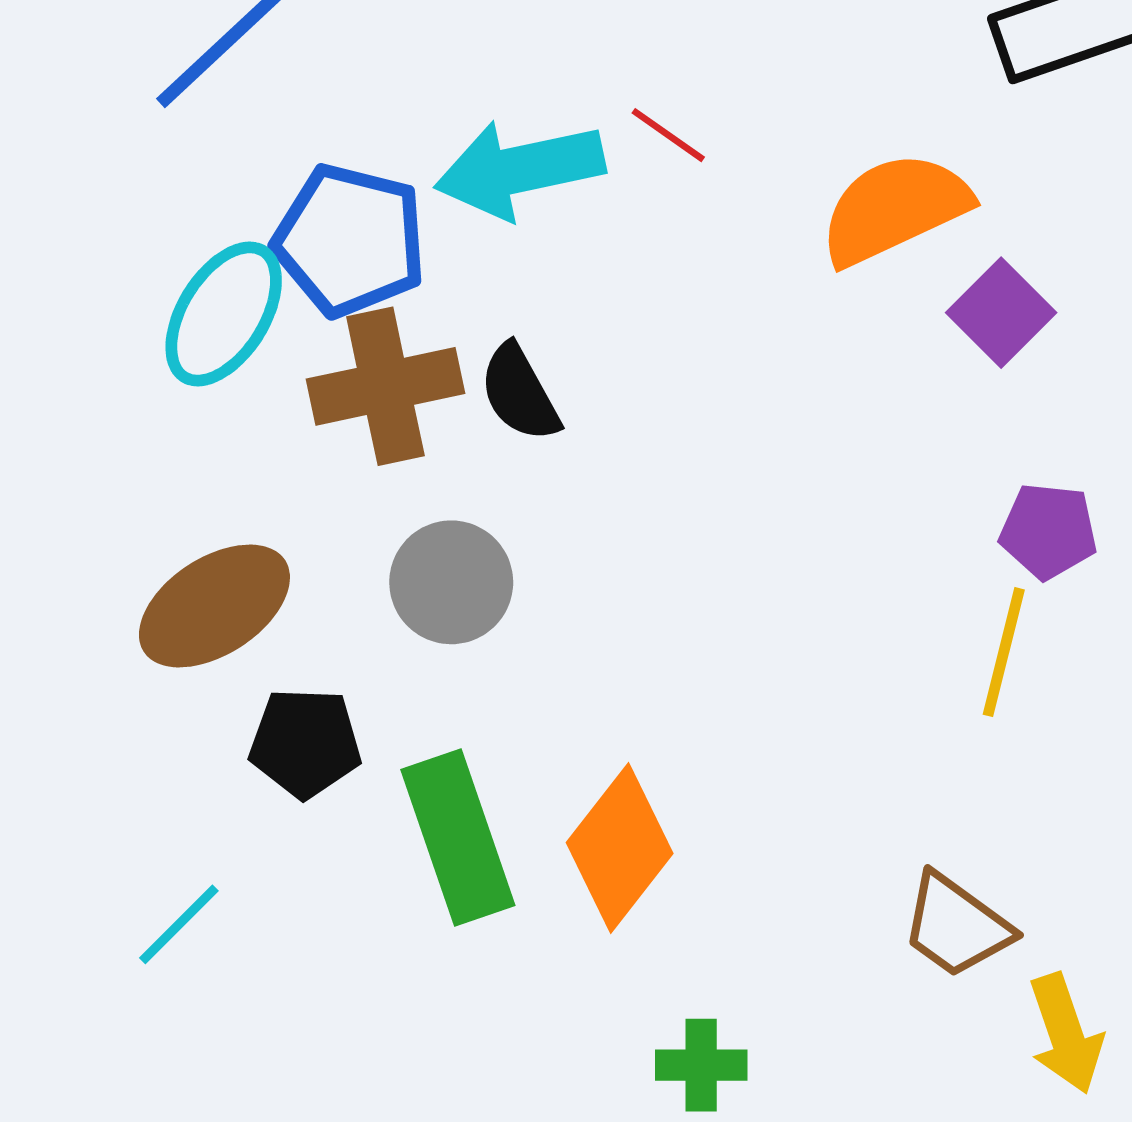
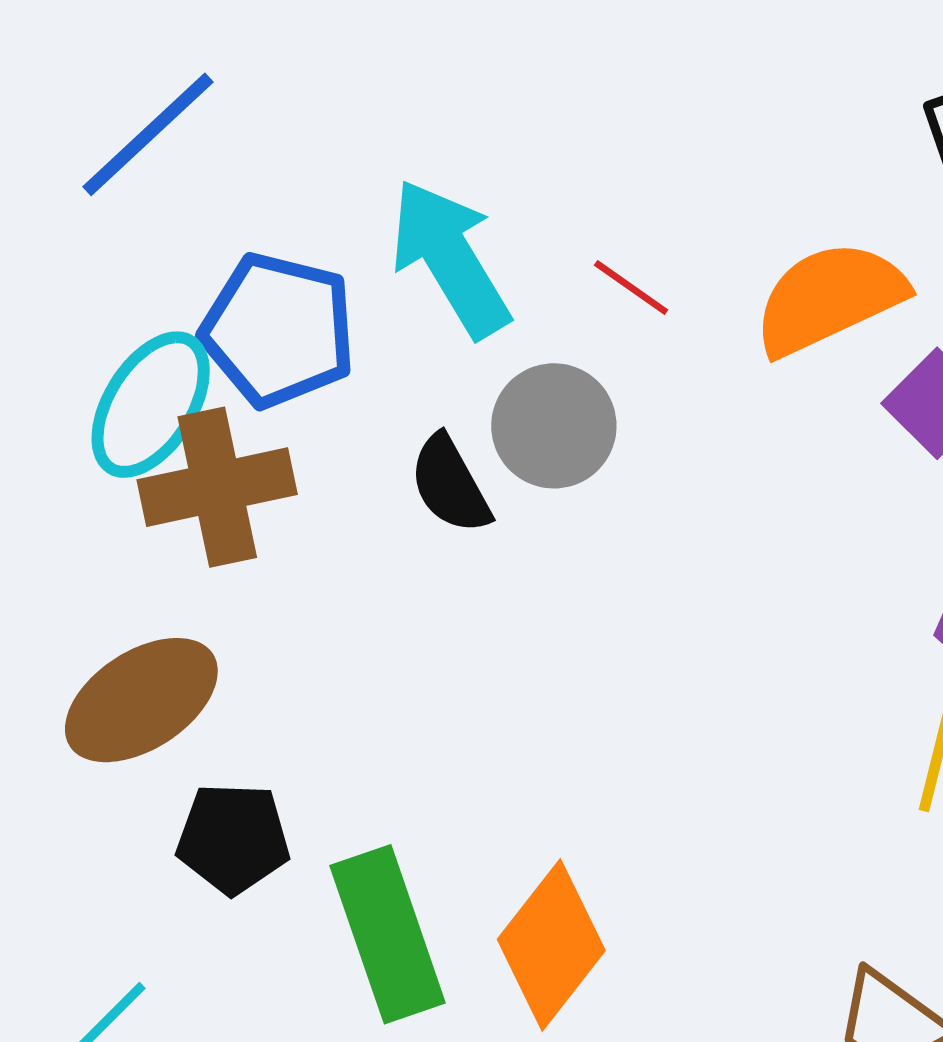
red line: (668, 135) -> (631, 287), moved
cyan arrow: (520, 169) -> (450, 258), turned 71
brown cross: (385, 386) -> (217, 487), moved
gray circle: (451, 582) -> (554, 426), moved

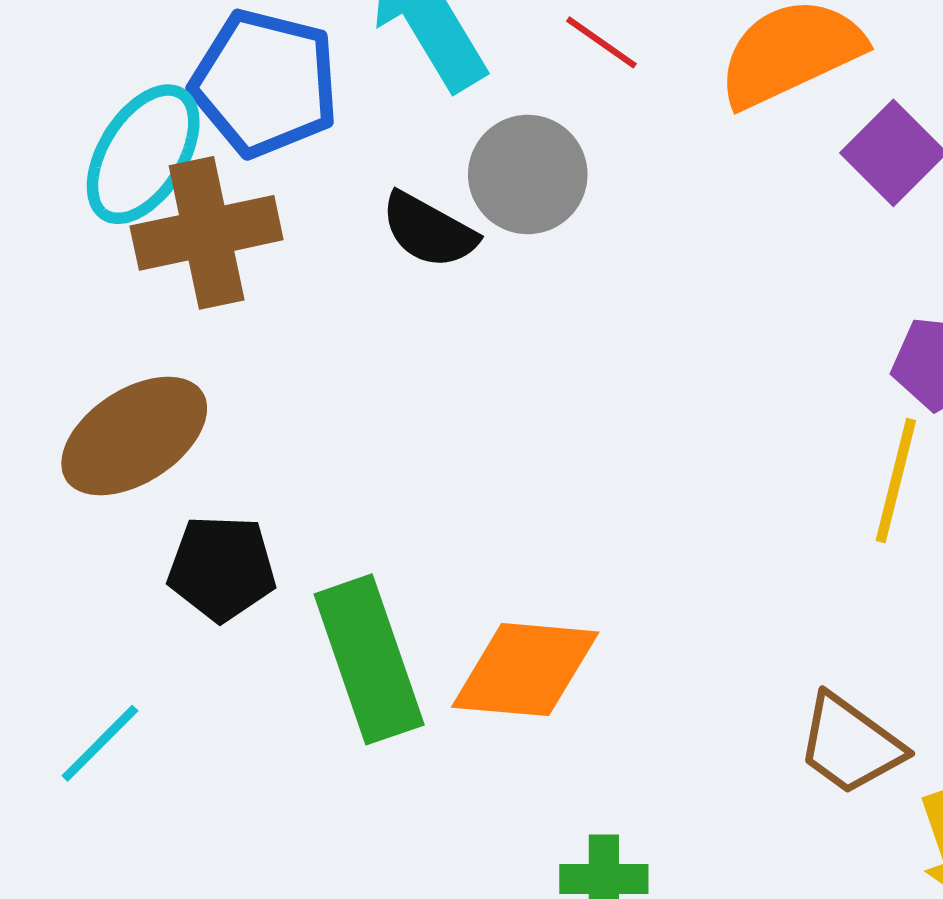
black semicircle: (450, 484) -> (429, 230), turned -32
orange diamond: (551, 945) -> (525, 670), turned 57

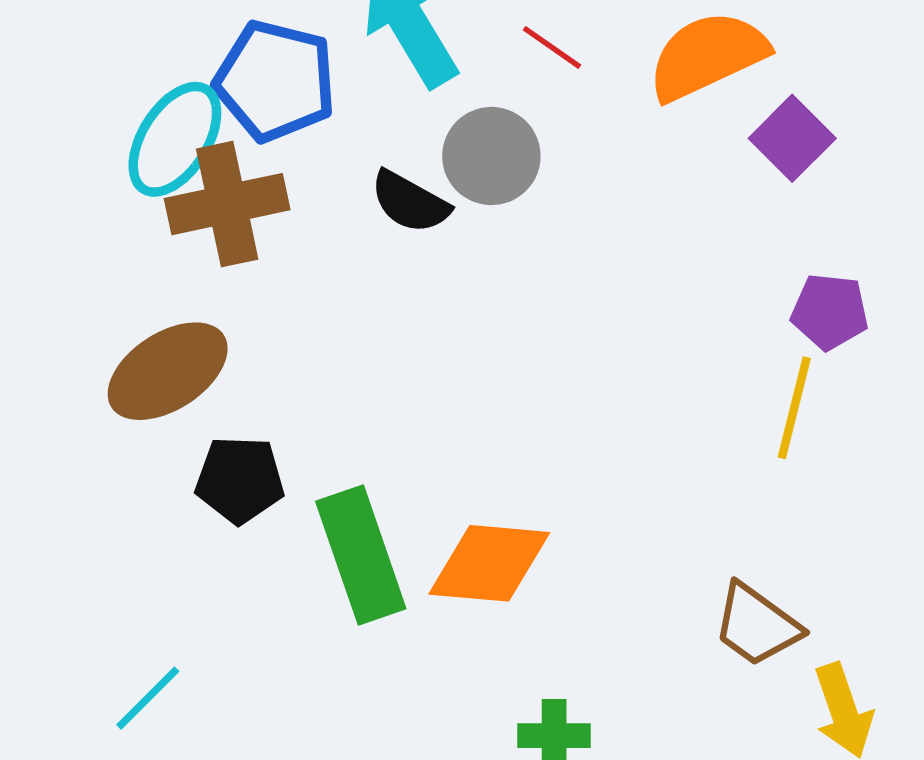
cyan line: (100, 743) -> (148, 698), moved

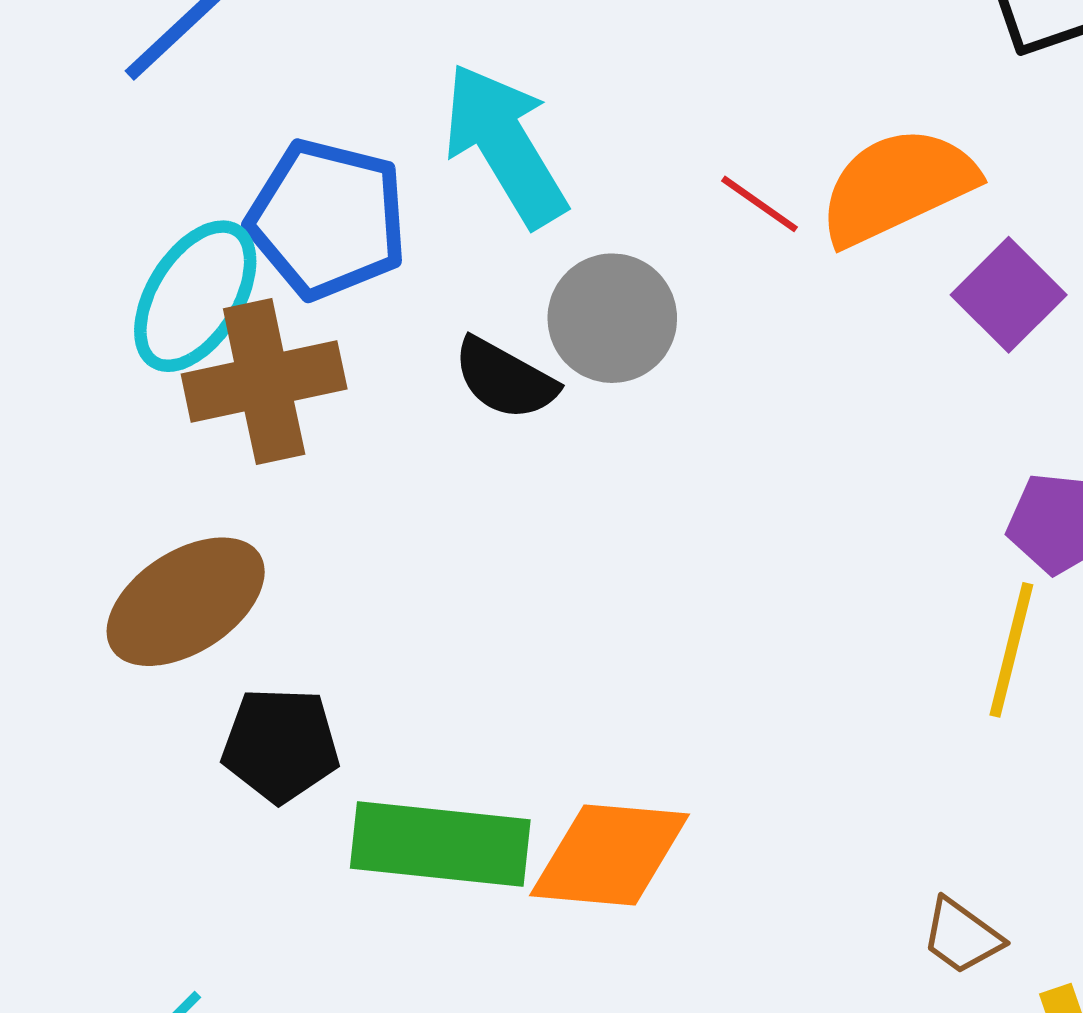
red line: (552, 47) -> (760, 204), moved
green rectangle: (361, 555) -> (440, 844), turned -65
brown trapezoid: (757, 625) -> (962, 936), size x0.7

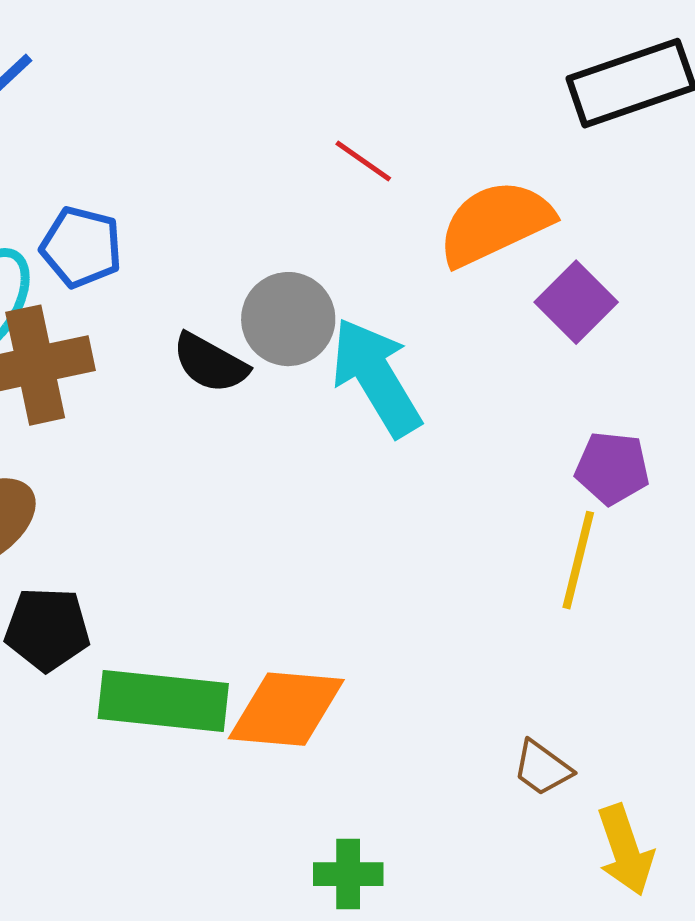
cyan arrow: (505, 145) -> (376, 377), moved
red line: (760, 204) -> (363, 161), moved
blue pentagon: (327, 219) -> (81, 247), size x0.7

